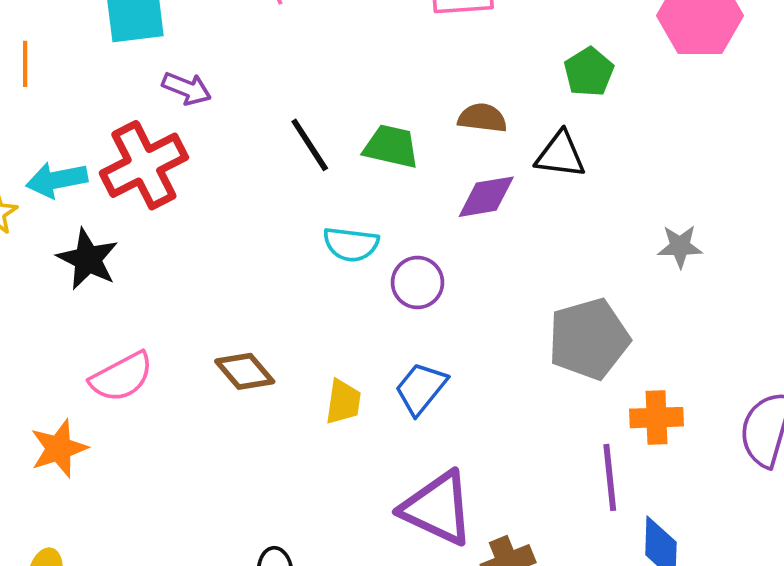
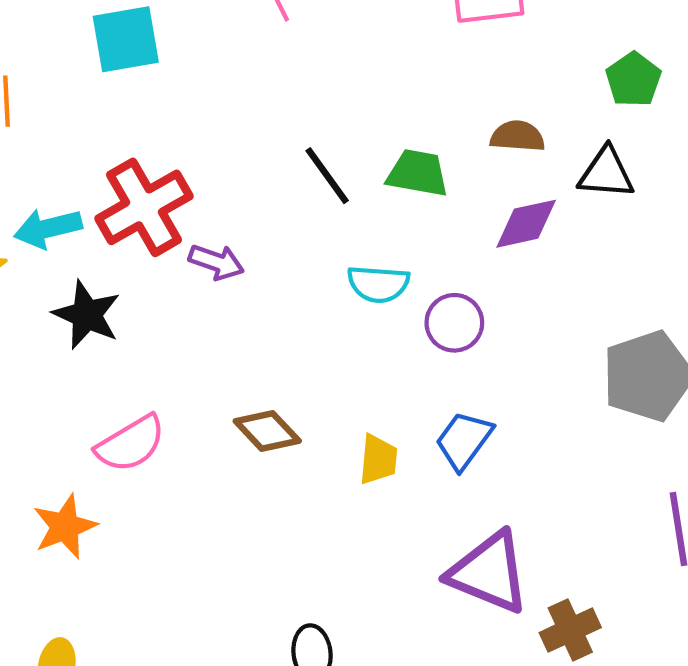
purple arrow: (187, 88) -> (216, 262), moved

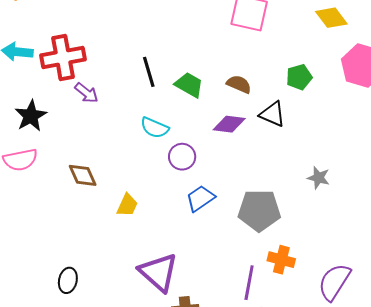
black star: (87, 315) -> (31, 116), moved
blue trapezoid: (464, 440) -> (200, 198), moved

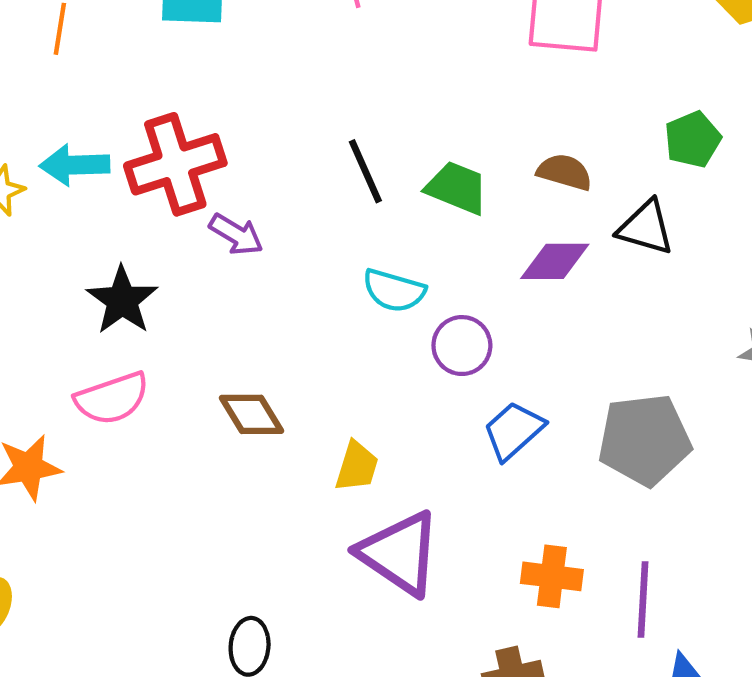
orange cross: (281, 260) -> (552, 576), moved
purple triangle: (158, 272) -> (400, 553), moved

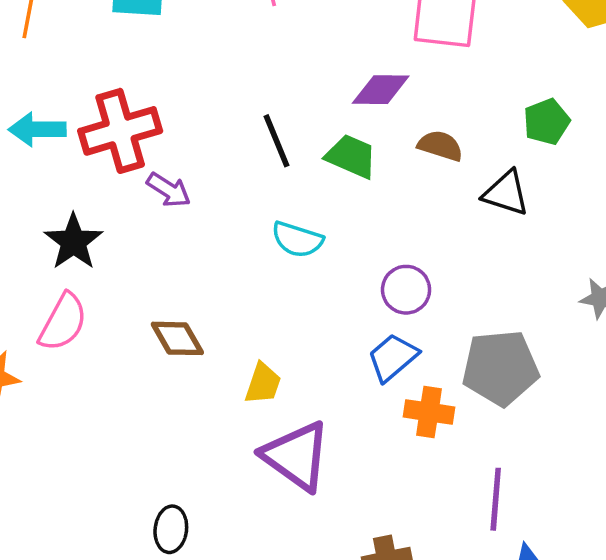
purple diamond: (555, 261) -> (381, 90), moved
purple circle: (462, 346) -> (406, 290), moved
pink semicircle: (112, 398) -> (63, 322), turned -44
orange cross: (552, 576) -> (429, 412), moved

